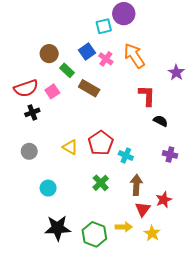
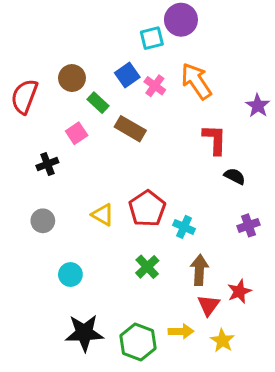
red semicircle: (26, 88) -> (24, 96), moved, turned 130
purple cross: (170, 154) -> (248, 225), turned -32

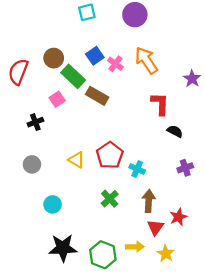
cyan square: (152, 38) -> (87, 12), moved
green rectangle: (98, 103) -> (73, 76), size x1.5

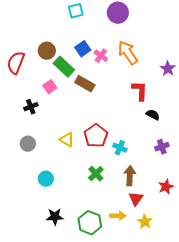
red star: (178, 217) -> (166, 187), moved
black star: (63, 248) -> (55, 217), size x0.7

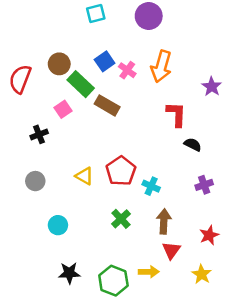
orange arrow: (128, 53) -> (161, 66), turned -130
yellow star: (145, 222) -> (202, 274), moved

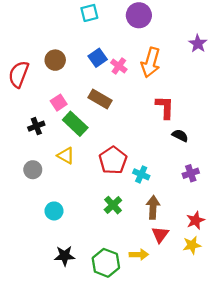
green rectangle: (81, 84) -> (75, 124), moved
purple star: (212, 87) -> (198, 44), moved
yellow triangle: (84, 176) -> (66, 156), moved
yellow star: (202, 274) -> (192, 245), moved, turned 30

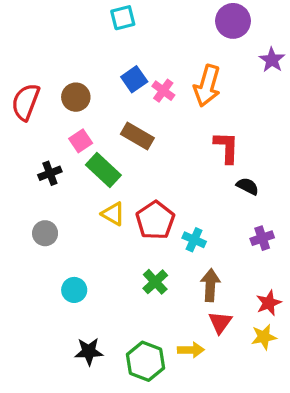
purple circle: (139, 15) -> (233, 21), moved
brown circle: (55, 60) -> (76, 97), moved
yellow triangle: (66, 156) -> (113, 214), moved

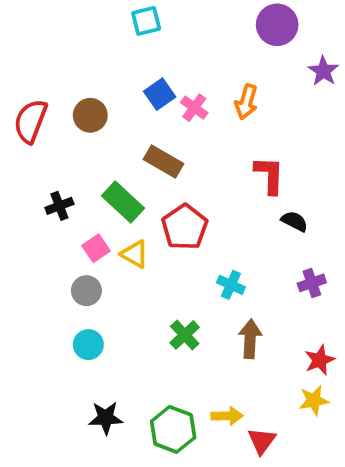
orange arrow: (207, 86) -> (246, 102), size x0.7
pink square: (81, 141) -> (96, 248), moved
red pentagon: (155, 220) -> (185, 227), moved
gray circle: (45, 233) -> (86, 291), moved
red triangle: (220, 322) -> (262, 441), moved

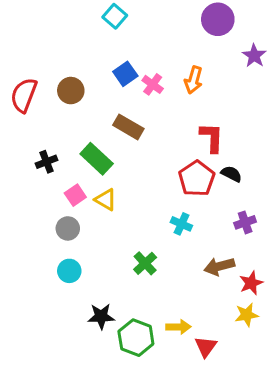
cyan square: (146, 21) -> (115, 16), turned -35
red pentagon: (185, 227) -> (197, 178), moved
brown arrow: (250, 339) -> (219, 266), moved, turned -108
black star: (106, 418) -> (101, 316), moved

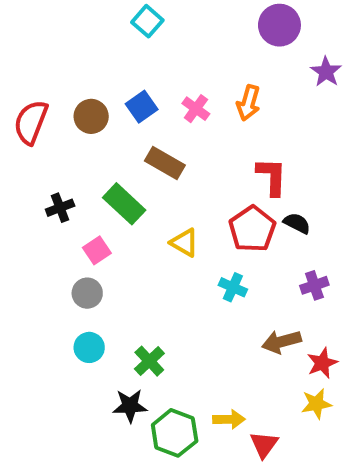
blue square: (125, 74) -> (142, 107), moved
yellow triangle: (106, 200) -> (184, 243), moved
green cross: (145, 263) -> (149, 361), moved

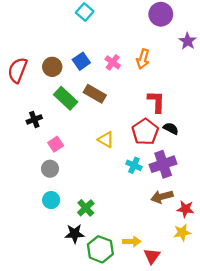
green rectangle: (124, 204) -> (66, 98), moved
purple cross: (314, 285) -> (163, 164), moved, size x1.6
red star: (322, 363) -> (185, 209), turned 30

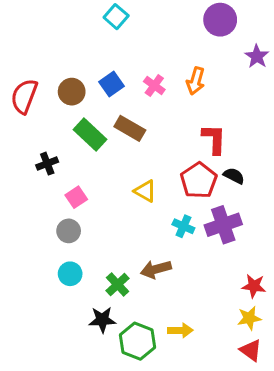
brown arrow: (162, 197) -> (156, 269), moved
red triangle: (152, 256) -> (251, 350), moved, turned -30

